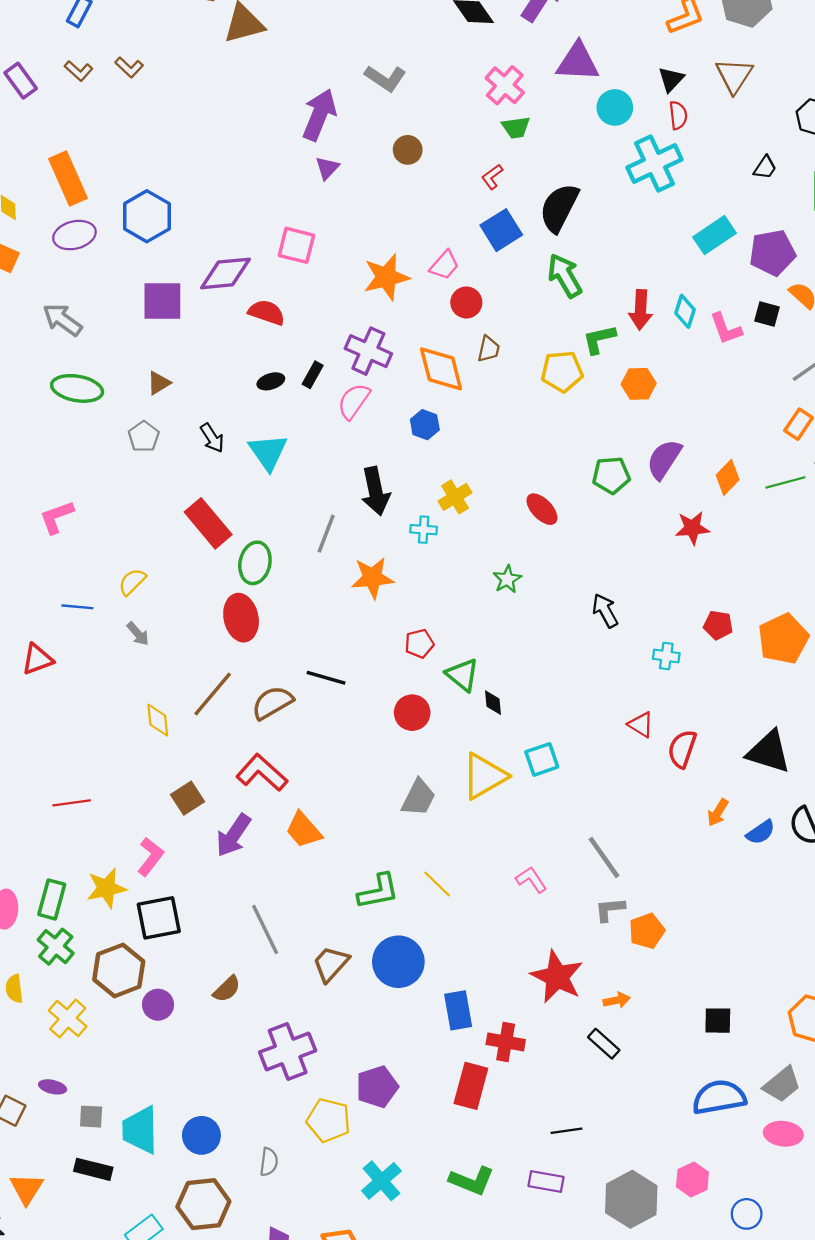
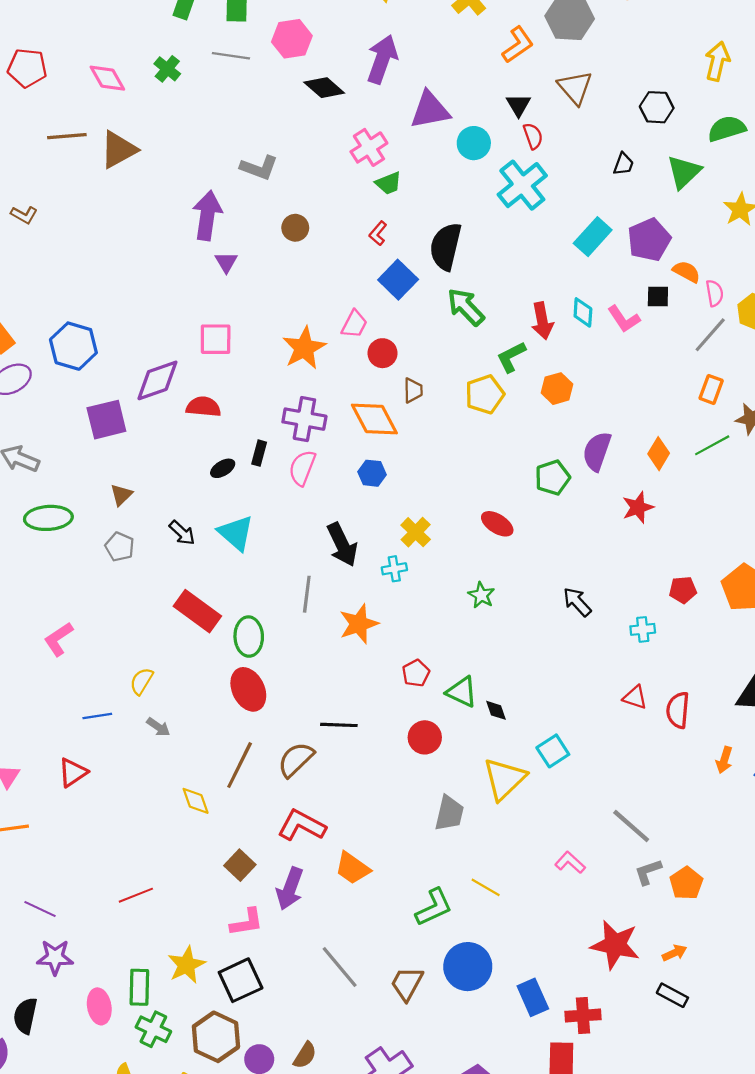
pink cross: (505, 85) -> (369, 147), turned 30
pink L-shape: (150, 857) -> (247, 922), moved, turned 57
brown semicircle: (227, 989) -> (305, 1055), moved

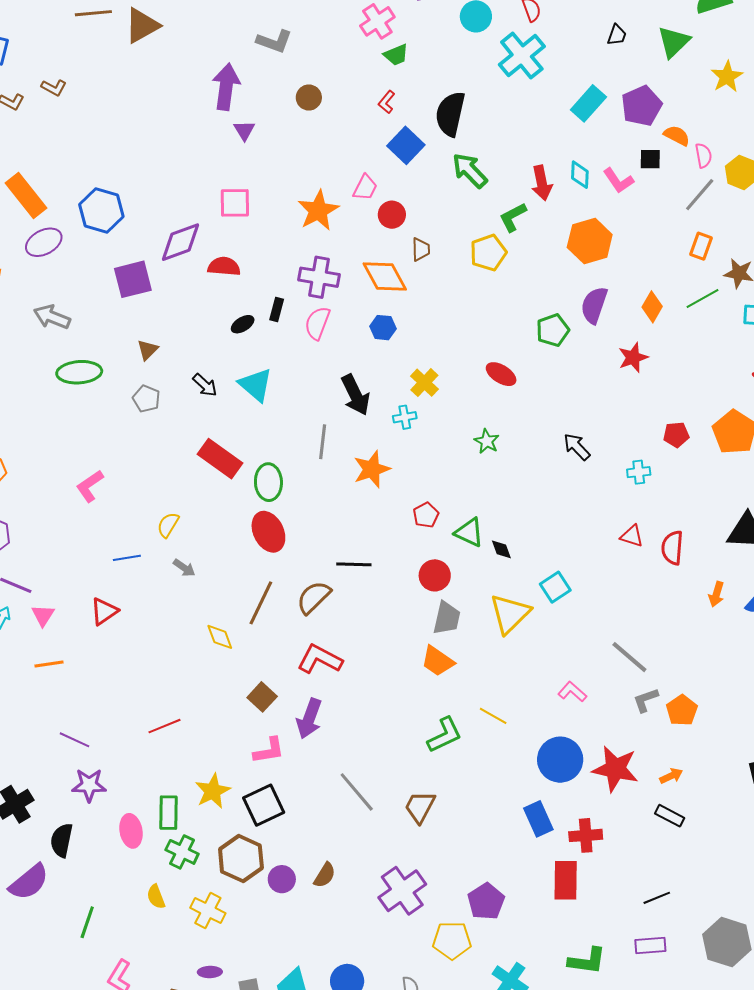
orange hexagon: (557, 389) -> (590, 241), moved, size x1.5
gray trapezoid: (449, 813) -> (447, 618), moved
orange trapezoid: (352, 868) -> (438, 661), moved
blue circle: (468, 967) -> (560, 760), moved

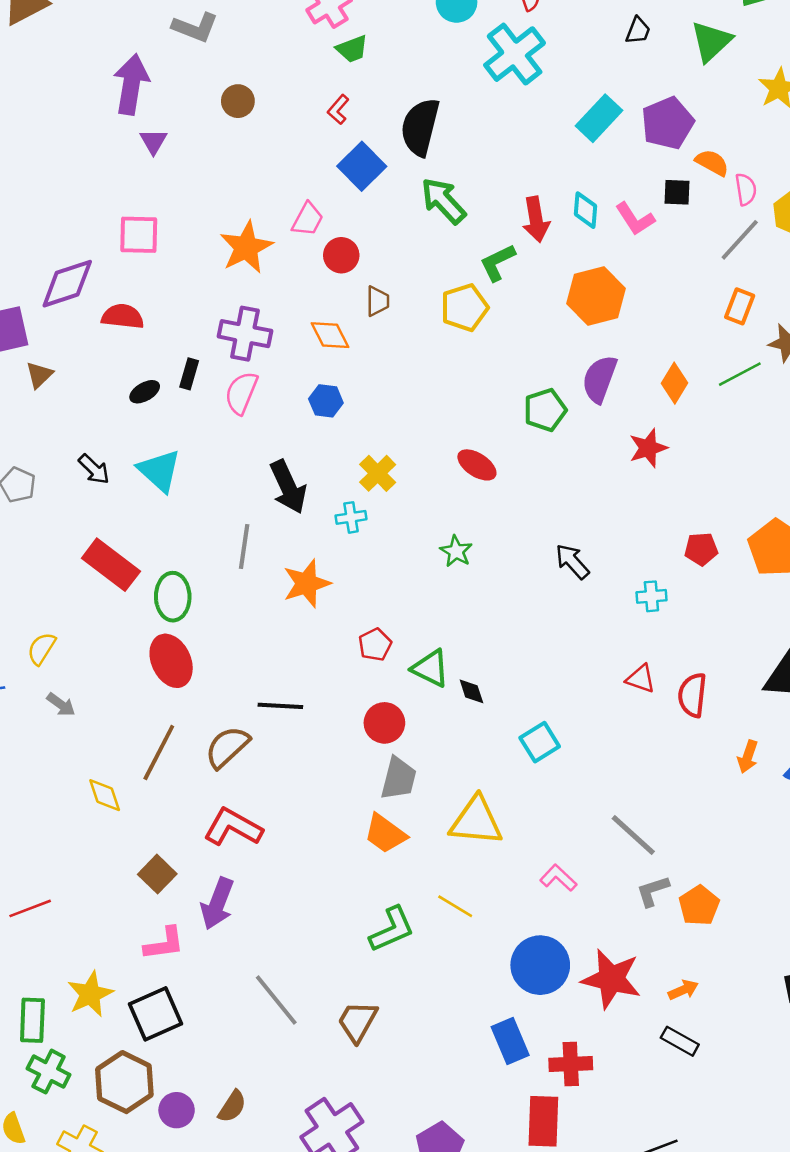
orange diamond: (385, 277) -> (330, 335), size x0.7
brown triangle: (147, 350) -> (39, 375), moved
yellow triangle: (510, 614) -> (476, 821), moved, turned 48

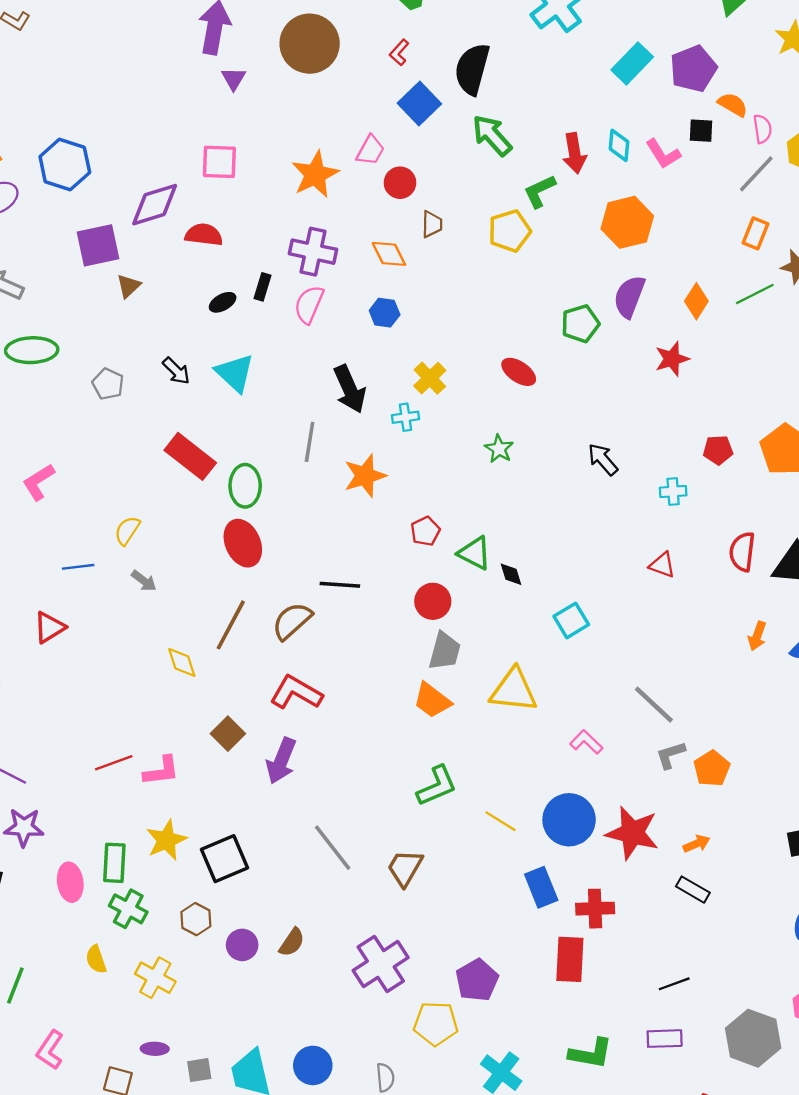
brown circle: (238, 101) -> (310, 44), size x2.0
red semicircle: (692, 695) -> (742, 552), moved
yellow line: (455, 906) -> (501, 821), moved
pink L-shape: (164, 944) -> (161, 771), moved
brown hexagon: (124, 1082) -> (196, 919), size x0.6

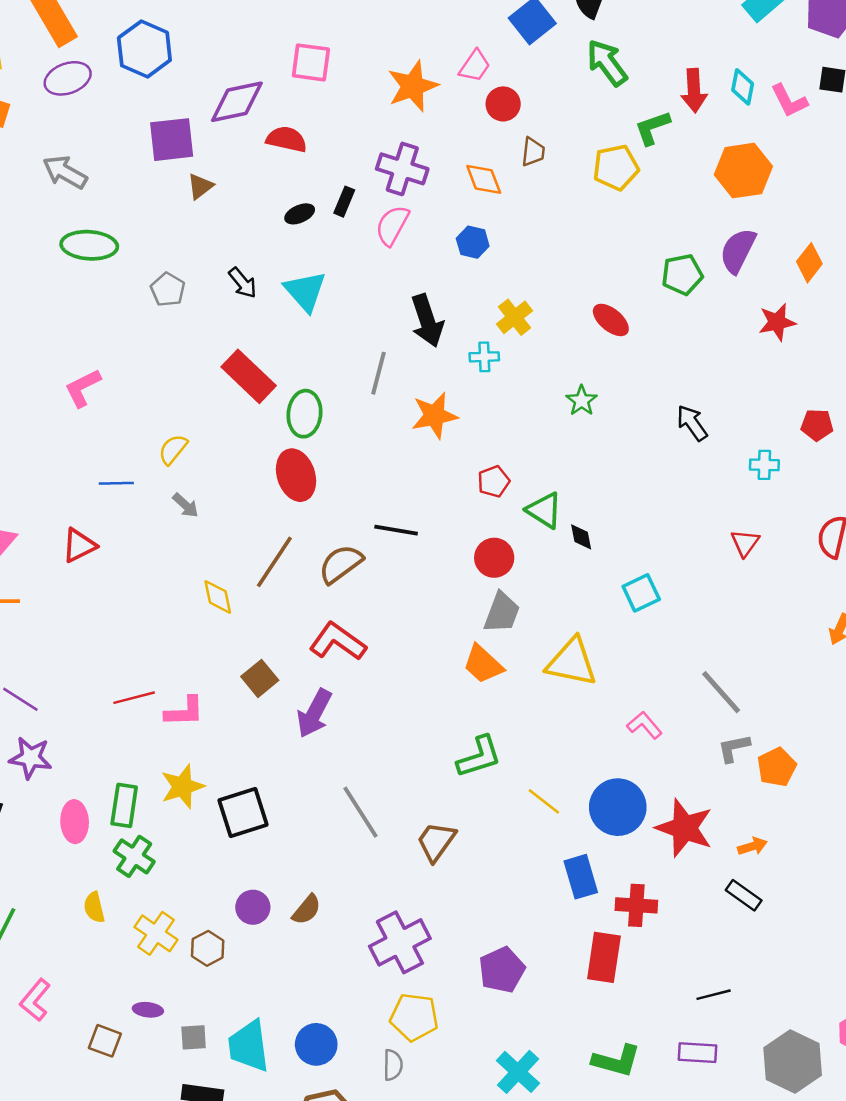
red triangle: (662, 565) -> (745, 543), turned 40
brown hexagon: (196, 919) -> (208, 948), moved
yellow pentagon: (436, 1024) -> (414, 1017), moved

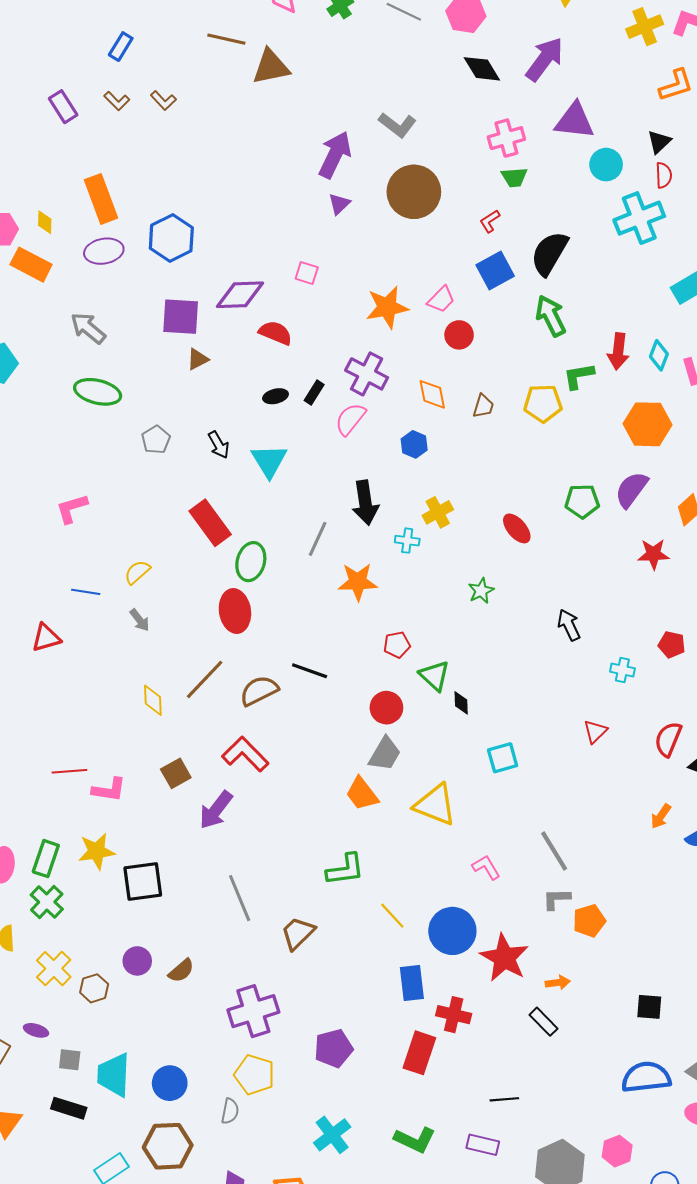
pink square: (311, 62) -> (307, 273), size x0.7
brown trapezoid: (533, 152) -> (483, 406), moved

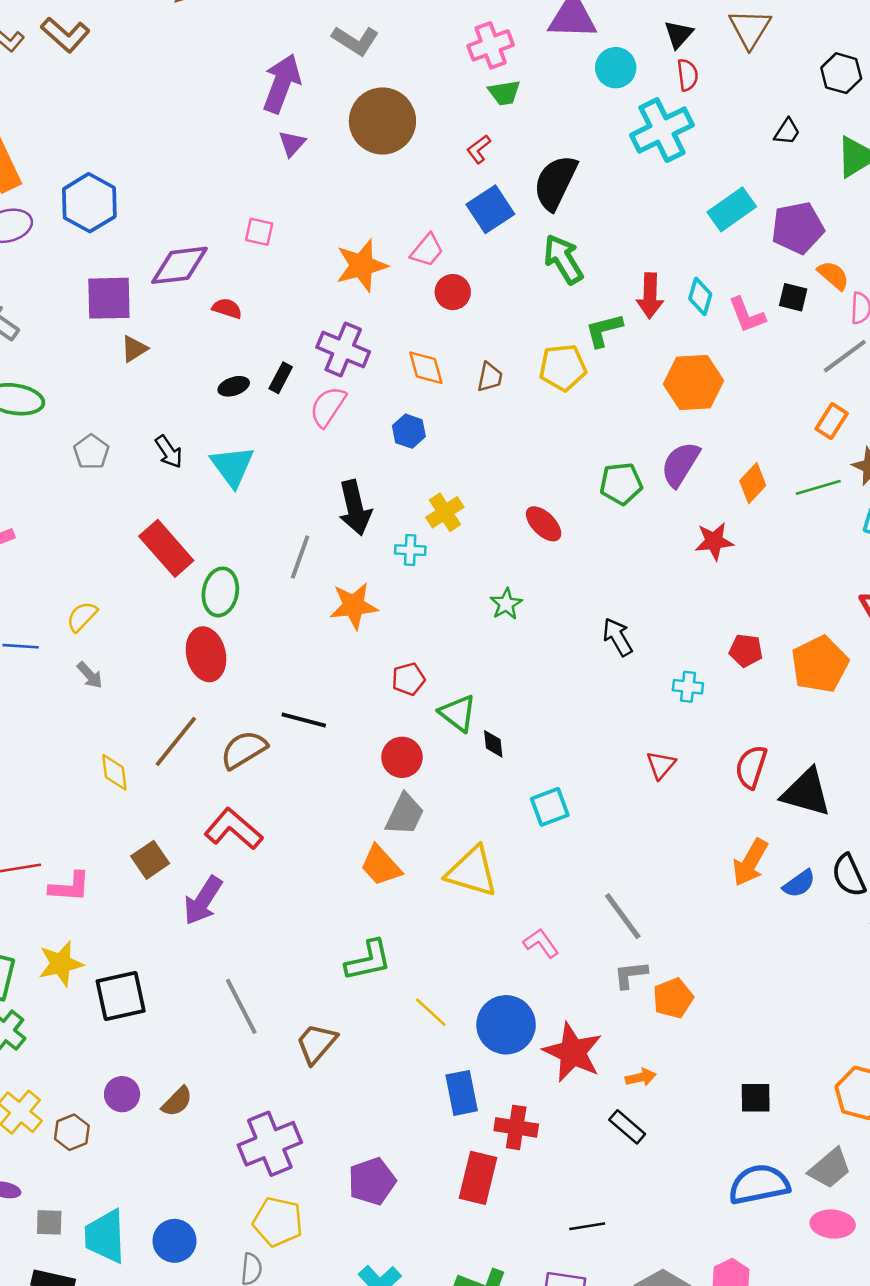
brown L-shape: (163, 100) -> (65, 35), size x1.5
red semicircle: (275, 333) -> (227, 308), size x0.7
orange arrow: (661, 816) -> (750, 862), size x1.5

